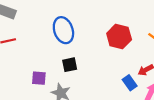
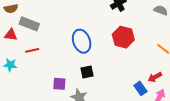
red hexagon: (119, 37) -> (123, 37), moved

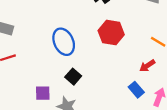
black square: (87, 72) -> (73, 77), turned -32
red arrow: (155, 77) -> (147, 66), moved

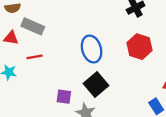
black square: (73, 77) -> (96, 85), size x1.5

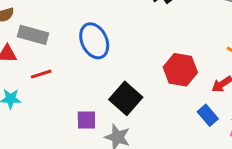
red hexagon: (140, 47) -> (180, 70), moved
blue ellipse: (92, 49) -> (94, 41), moved

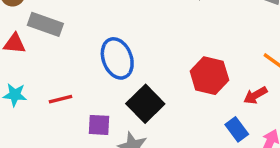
blue ellipse: (94, 41) -> (117, 58), moved
red line: (41, 74) -> (60, 99), moved

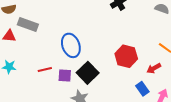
red line: (60, 99) -> (45, 69), moved
purple square: (99, 125) -> (65, 76), moved

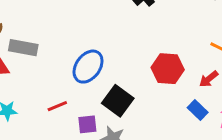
blue ellipse: (71, 45) -> (88, 67), turned 65
purple square: (65, 76) -> (87, 124), moved

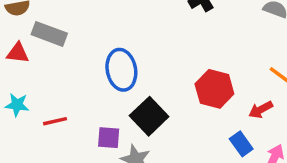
blue ellipse: (88, 67) -> (121, 70), turned -56
red line: (57, 106) -> (55, 121), moved

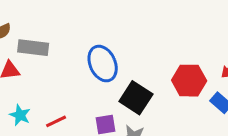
red hexagon: (214, 89) -> (189, 81), moved
cyan star: (17, 105) -> (20, 115), turned 30

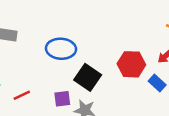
blue ellipse: (103, 64) -> (61, 49), turned -64

